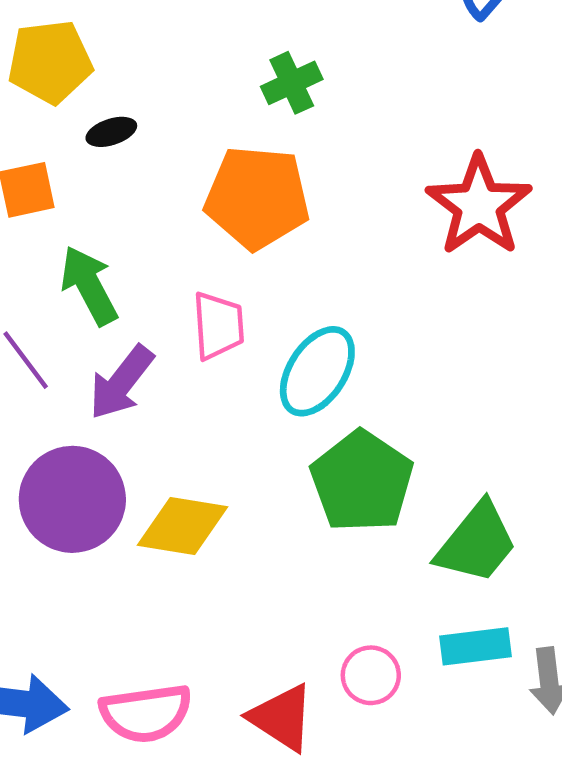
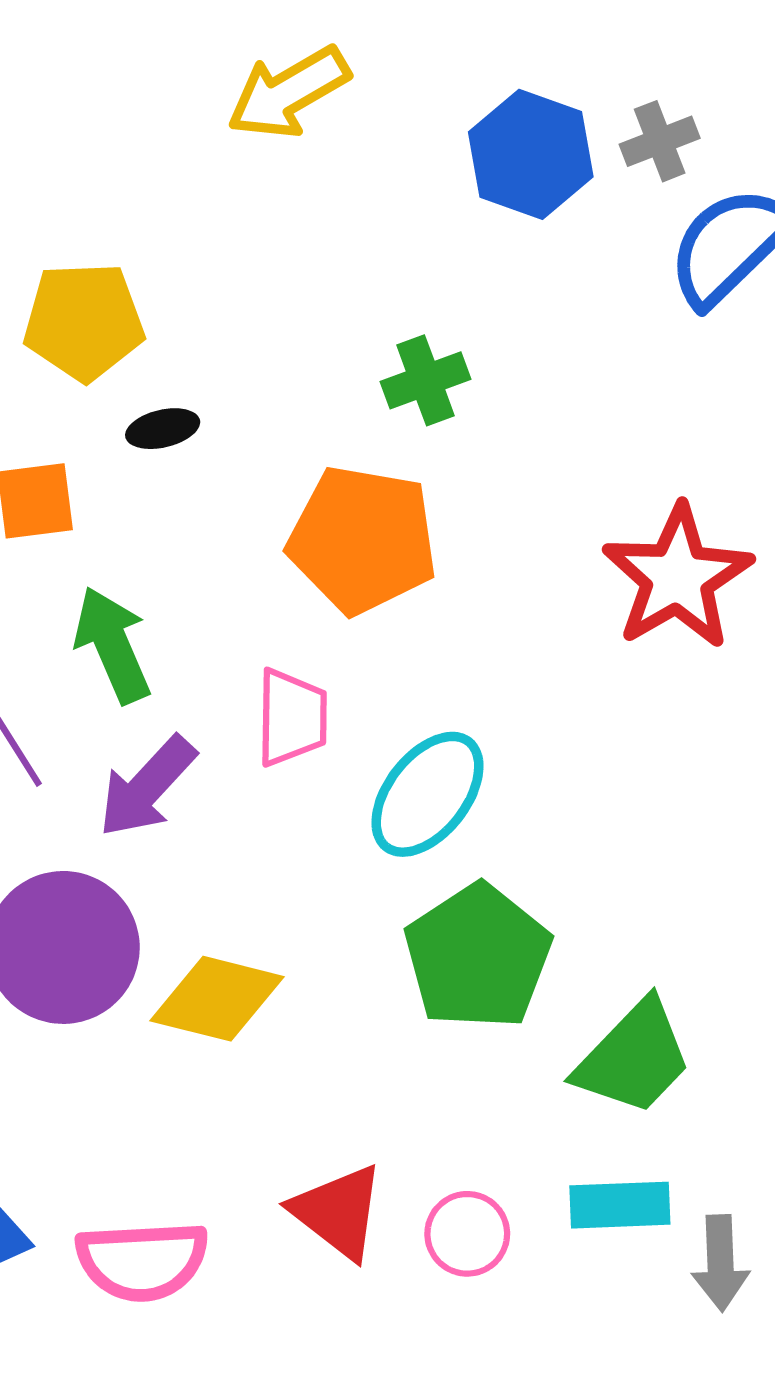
red triangle: (282, 718) -> (338, 1212), moved

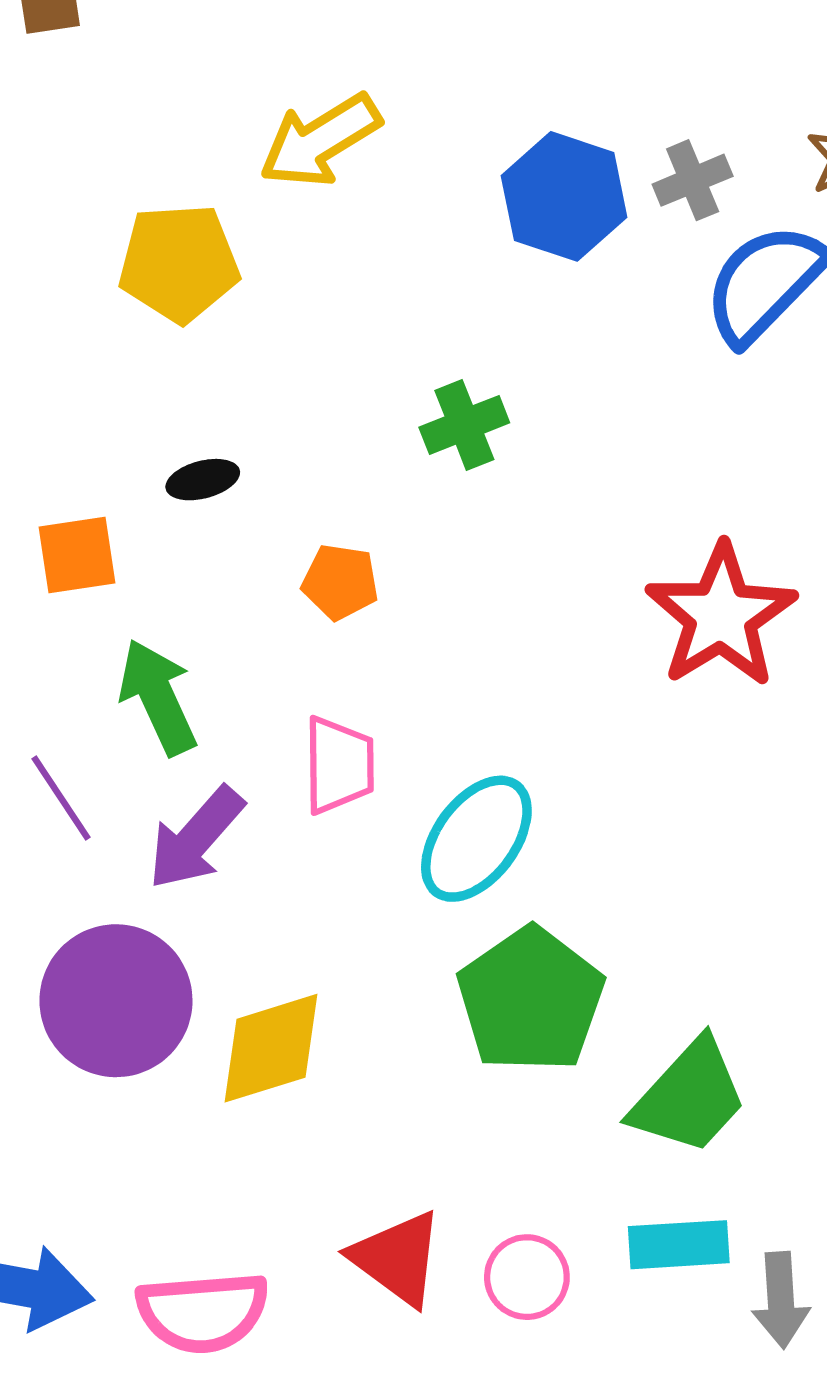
yellow pentagon: (84, 321) -> (179, 263), moved
orange pentagon: (363, 540) -> (340, 582), moved, size x0.5
yellow diamond: (217, 999) -> (271, 1048), turned -30

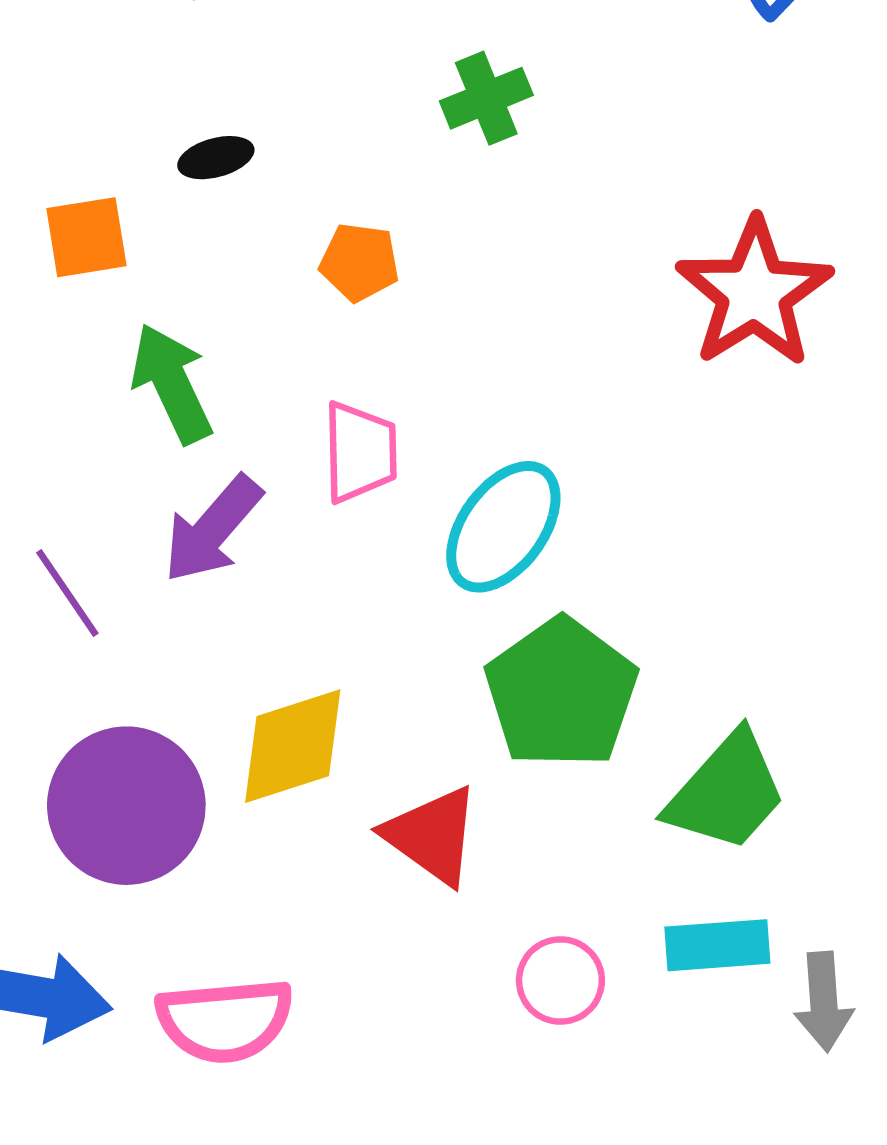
purple line: (61, 798) -> (67, 593), moved
purple circle: (116, 1001) -> (126, 806), moved
red triangle: (397, 1258) -> (432, 835), moved

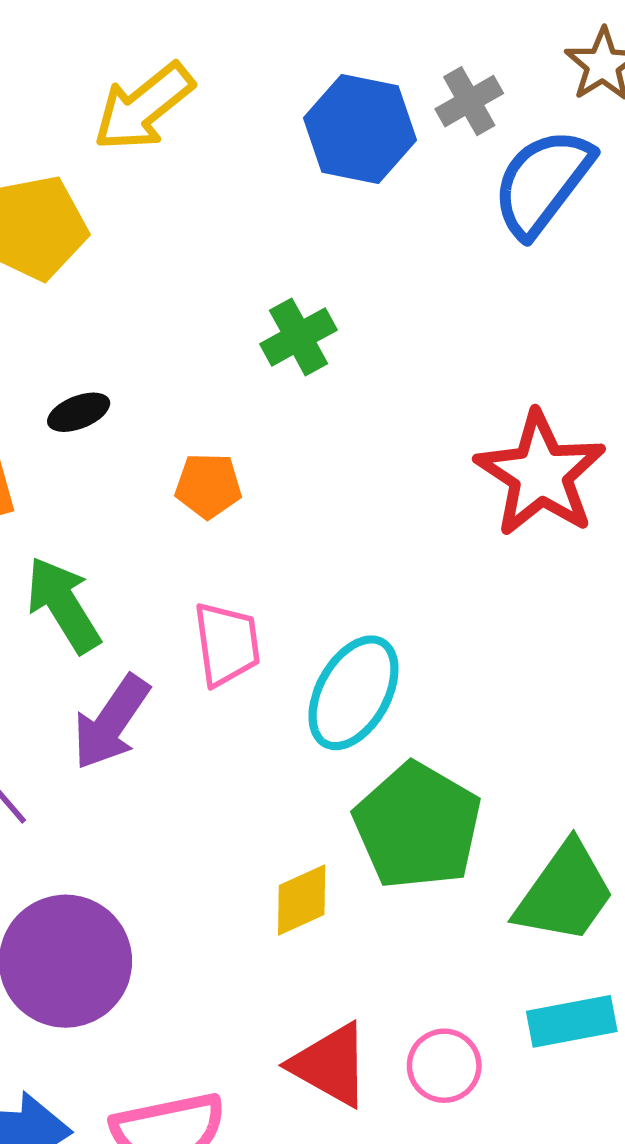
yellow diamond: (293, 746) -> (302, 900), moved, size x0.7
red triangle: (432, 835) -> (330, 1065), moved

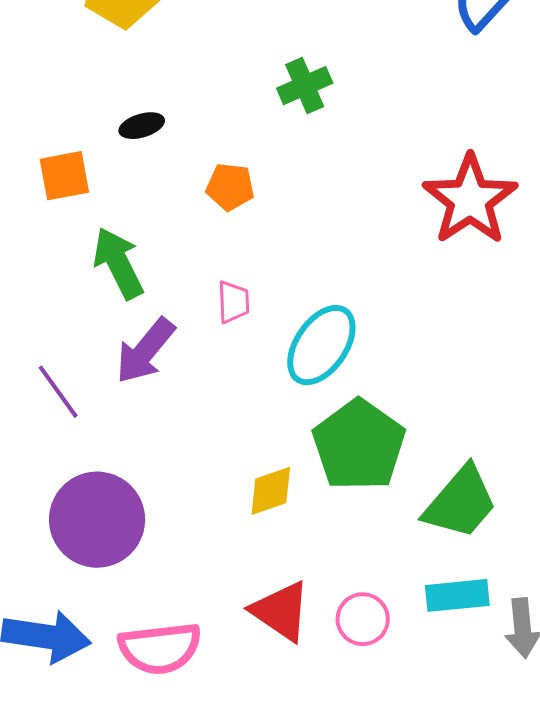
pink trapezoid: (227, 644) -> (233, 302), size x0.7

